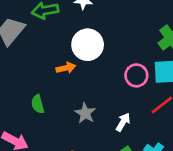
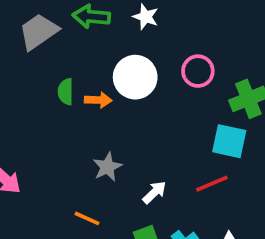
pink circle: (136, 75) -> (198, 71), moved
green semicircle: (38, 104) -> (66, 92), moved

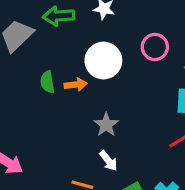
gray star: (107, 167) -> (106, 125), moved
white arrow: (154, 192) -> (108, 161), moved, turned 105

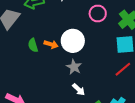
white circle: (103, 61) -> (73, 41), moved
orange arrow: (76, 85) -> (51, 44), turned 32

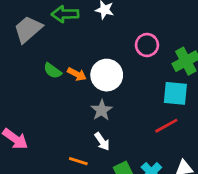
green semicircle: (33, 45) -> (53, 71), turned -48

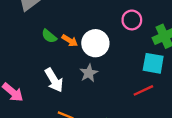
white arrow: (102, 141) -> (54, 80), moved, size x1.5

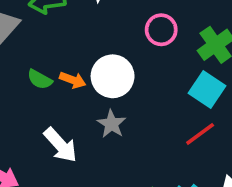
cyan square: (153, 63) -> (207, 89), turned 35

